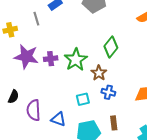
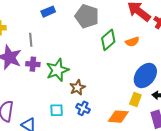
gray line: (36, 19) -> (31, 40), moved
green diamond: (111, 47) -> (108, 40), moved

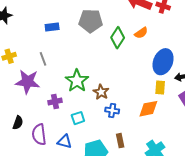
blue rectangle: (48, 12) -> (52, 27), turned 32
purple cross: (33, 64) -> (55, 102), moved
cyan square: (57, 110) -> (78, 118), moved

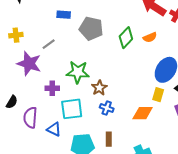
gray pentagon: (91, 21) -> (91, 28), moved
gray line: (43, 59) -> (49, 44), turned 64
green star: (77, 81) -> (78, 72), turned 30
cyan square: (78, 118) -> (72, 109), size x1.6

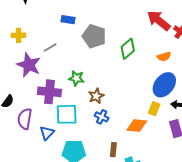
orange semicircle: (150, 37) -> (164, 56), moved
green star: (78, 72) -> (76, 78), size x0.7
purple cross: (52, 88) -> (49, 92), size x1.6
blue triangle: (54, 129) -> (47, 133), turned 42
brown rectangle: (109, 139) -> (113, 150), moved

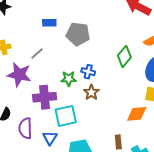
green diamond: (128, 49) -> (124, 56), moved
blue cross: (102, 117) -> (88, 72), moved

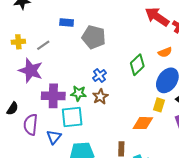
gray line: (37, 53) -> (43, 45), moved
blue cross: (88, 72) -> (100, 75), turned 32
green star: (69, 79) -> (78, 93), moved

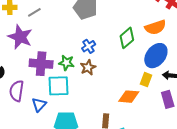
orange semicircle: (165, 52) -> (155, 27), size x1.5

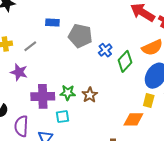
purple star: (20, 37) -> (19, 72), size x0.7
blue cross: (89, 46) -> (105, 50), moved
cyan square: (59, 86) -> (63, 117), size x0.6

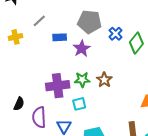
blue rectangle: (52, 23) -> (60, 37), moved
gray line: (30, 46) -> (39, 21), moved
purple star: (19, 72) -> (82, 49), moved, turned 30

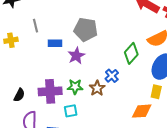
gray line: (39, 21) -> (36, 26), turned -64
blue cross: (116, 34) -> (112, 76), moved
black semicircle: (19, 104) -> (19, 95), moved

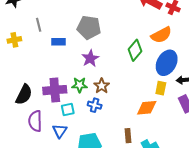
purple star: (76, 56) -> (90, 58), moved
blue cross: (112, 76) -> (95, 105), moved, turned -32
black semicircle: (19, 95) -> (24, 95), size x1.5
cyan square: (71, 111) -> (68, 109), moved

